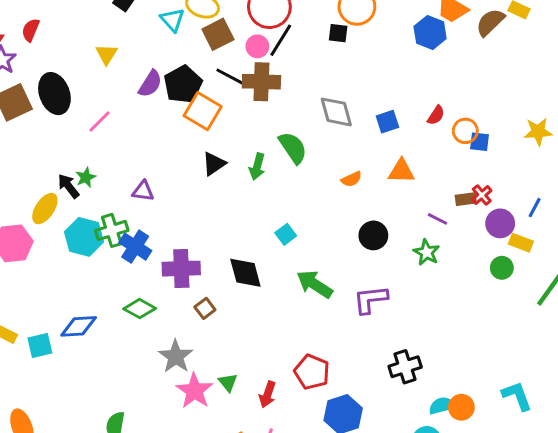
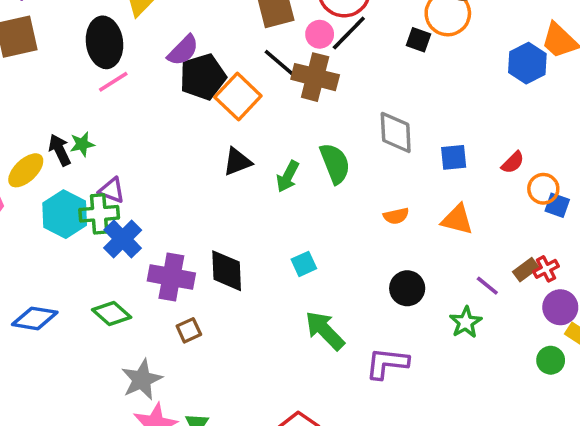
black pentagon: (183, 84) -> (203, 77), moved
black ellipse: (54, 94) -> (105, 42), moved
purple triangle: (143, 191) -> (112, 190), moved
brown rectangle: (466, 199) -> (526, 270), turned -42
black diamond: (245, 273) -> (227, 271), moved

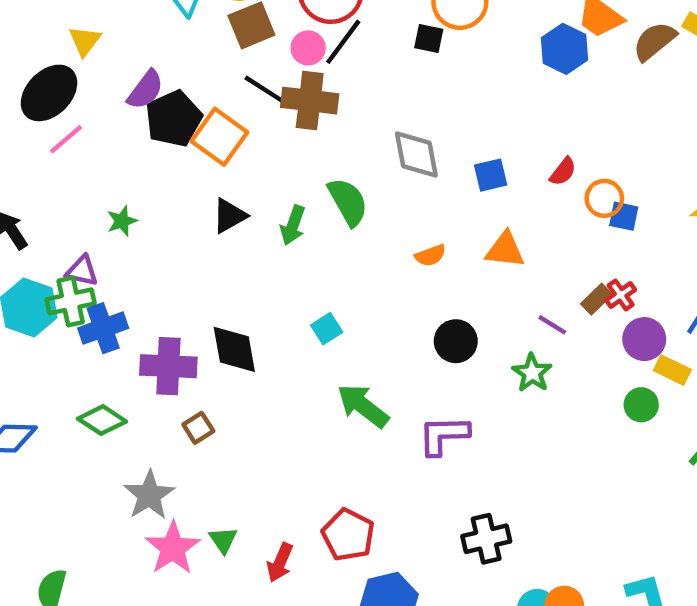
black ellipse: (105, 42) -> (49, 93), turned 60
green star: (82, 144) -> (122, 221), moved
blue cross: (123, 239) -> (103, 328), turned 33

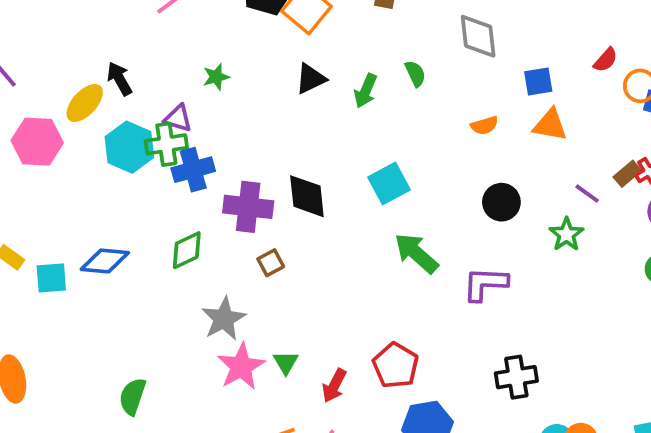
blue square: (491, 175) -> (538, 82), moved
green semicircle: (348, 202) -> (415, 74), size x0.6
cyan square: (327, 329) -> (389, 183), size x1.5
green diamond: (102, 420) -> (187, 250), turned -63

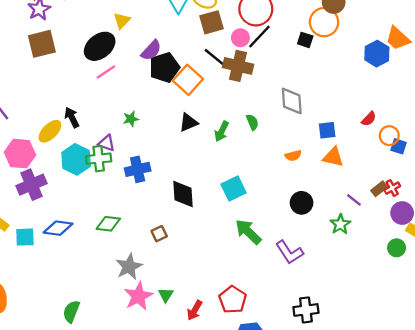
blue cross: (193, 170) -> (138, 169), moved
purple cross: (248, 207) -> (31, 185), moved, turned -32
green diamond: (187, 250) -> (108, 224), turned 30
purple L-shape: (485, 284) -> (289, 252), turned -128

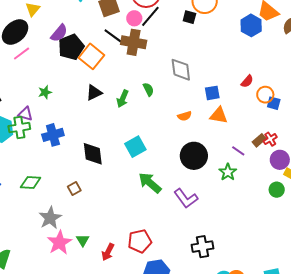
black circle: (302, 203) -> (194, 156), size x1.4
red pentagon: (233, 300) -> (140, 241), turned 30

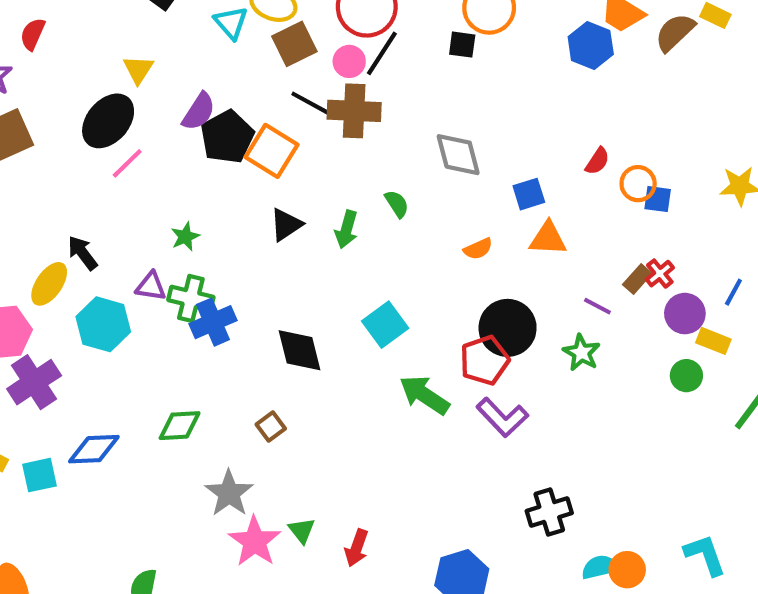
green cross: (19, 128) -> (191, 299), moved, turned 30
red pentagon: (140, 241) -> (485, 360), moved

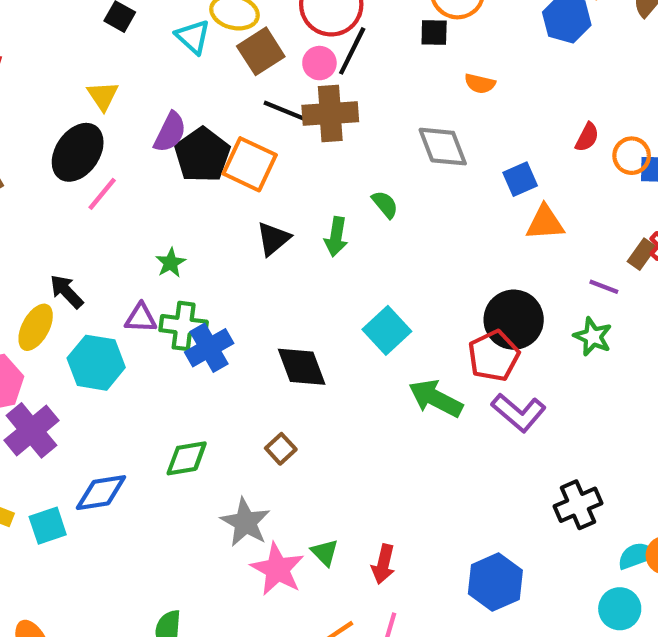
orange semicircle: (478, 249) -> (480, 84), moved, turned 44

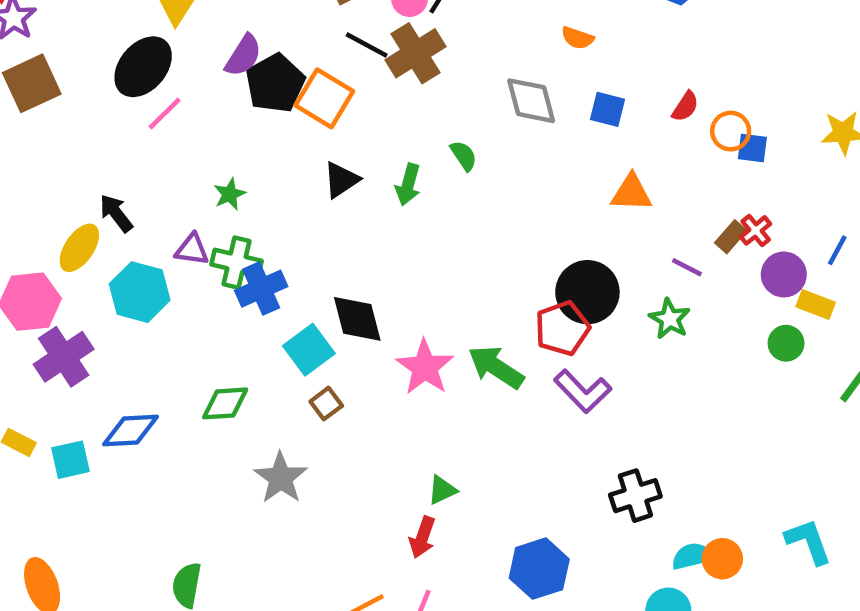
brown cross: (330, 113) -> (415, 53), turned -34
blue square: (520, 179) -> (607, 109), moved, turned 32
cyan square: (387, 330) -> (309, 350), moved
green triangle: (325, 552) -> (442, 490), moved, turned 44
pink star: (277, 569) -> (425, 367), moved

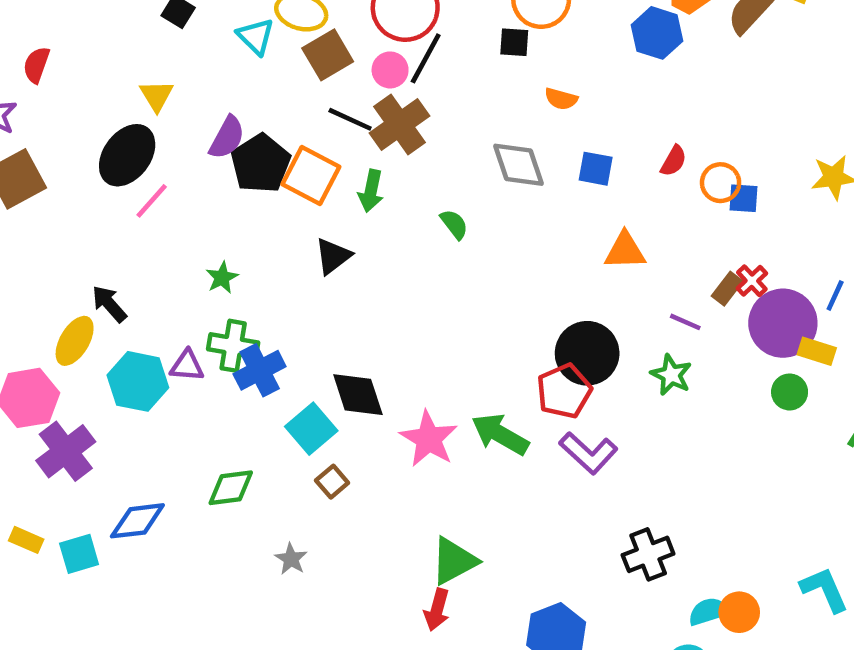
green arrow: (408, 185) -> (371, 191), moved
purple triangle: (192, 250) -> (187, 366), moved
purple circle: (784, 274) -> (783, 323), size x1.5
gray star: (281, 478) -> (291, 559), size x0.6
green triangle: (442, 490) -> (454, 561), size x1.6

